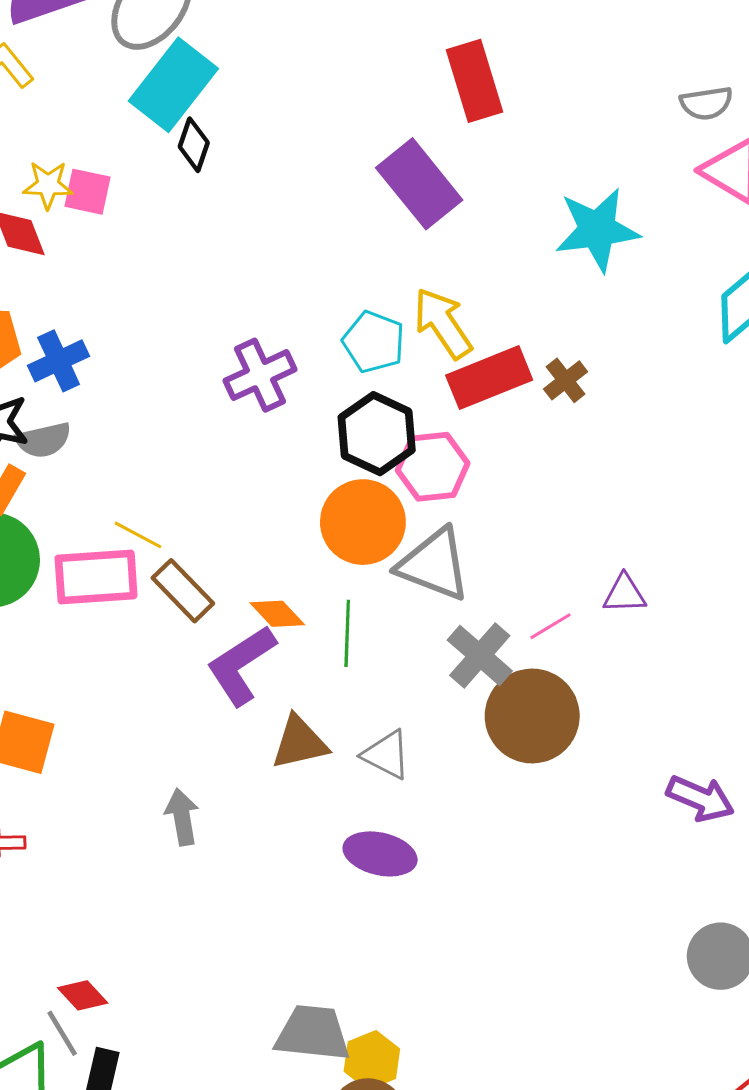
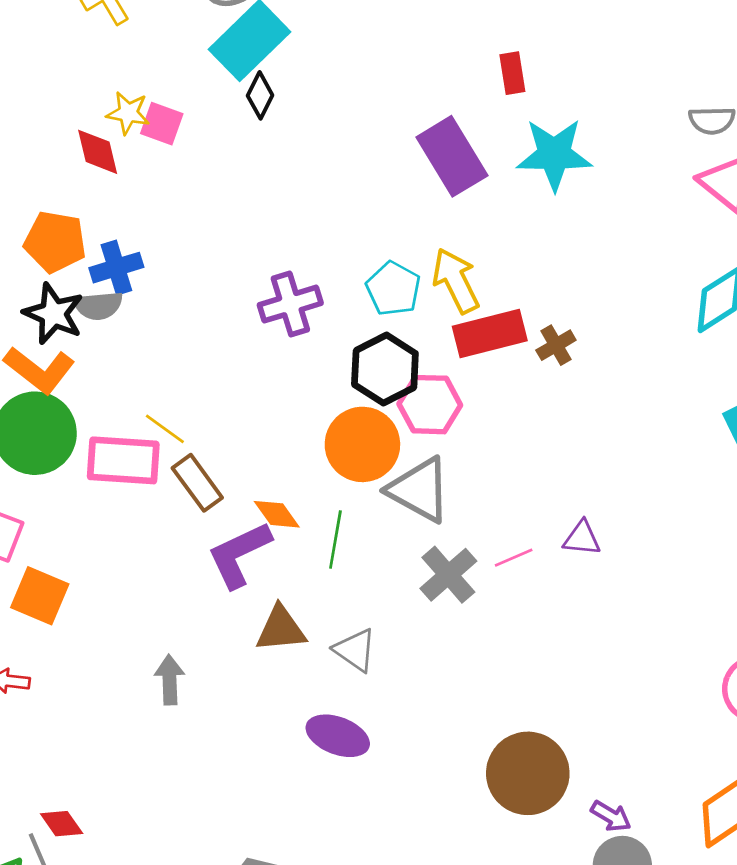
red rectangle: (475, 81) -> (512, 73), size x0.6
cyan star: (597, 230) -> (554, 154), moved
gray semicircle: (43, 440) -> (98, 306), moved
brown circle: (532, 716) -> (528, 773), moved
purple arrow: (700, 798) -> (611, 816), moved, size x0.7

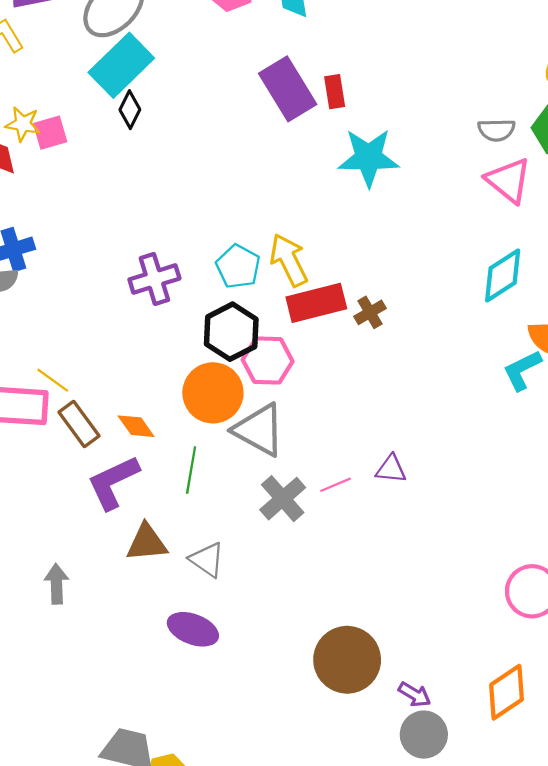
pink square: (162, 124) -> (50, 133), turned -36
purple rectangle: (452, 156) -> (288, 89), moved
orange diamond: (277, 514) -> (136, 426), moved

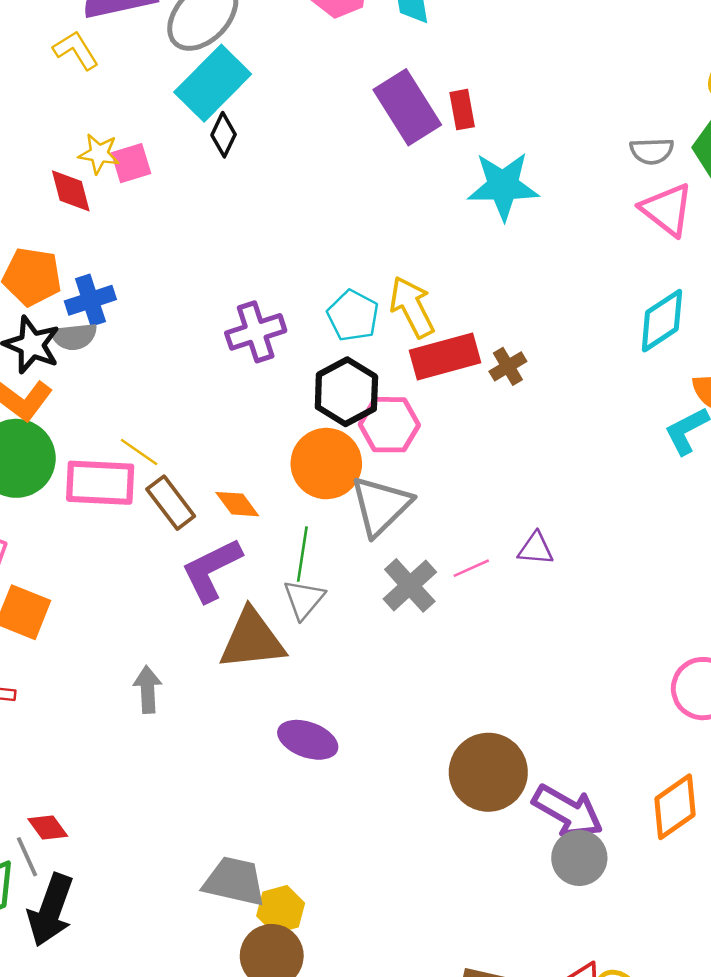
gray triangle: (259, 430) -> (381, 506), turned 48
brown triangle: (147, 543) -> (252, 640), size x1.4
gray triangle: (207, 560) -> (304, 599), moved, turned 36
purple arrow: (415, 694) -> (568, 811), size x1.8

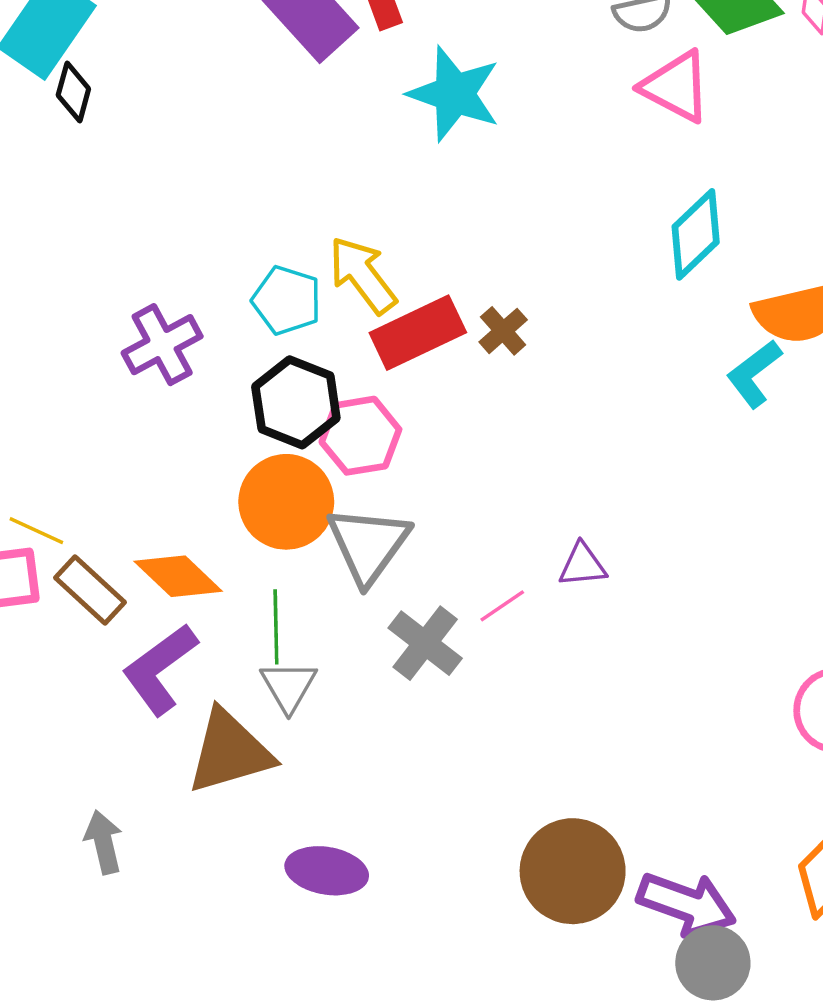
cyan star: (503, 186) -> (454, 94), turned 30
orange diamond: (237, 504) -> (178, 576), size x1.4

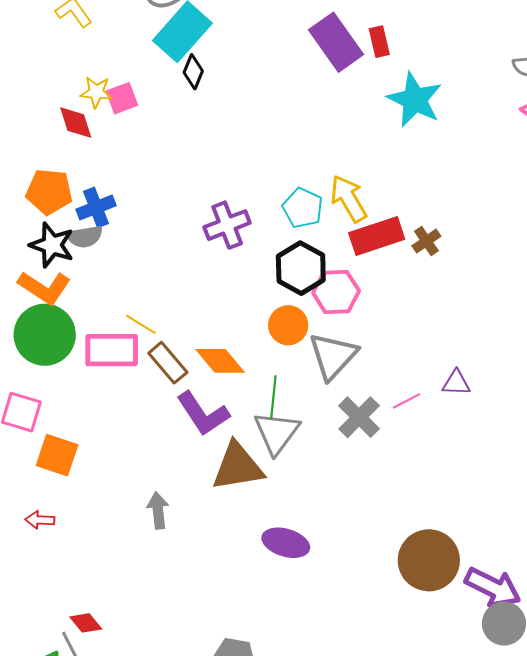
orange circle: (286, 502) -> (288, 325), size x0.7
purple L-shape: (160, 669) -> (203, 414), turned -94
gray triangle: (289, 686) -> (277, 433), size x1.4

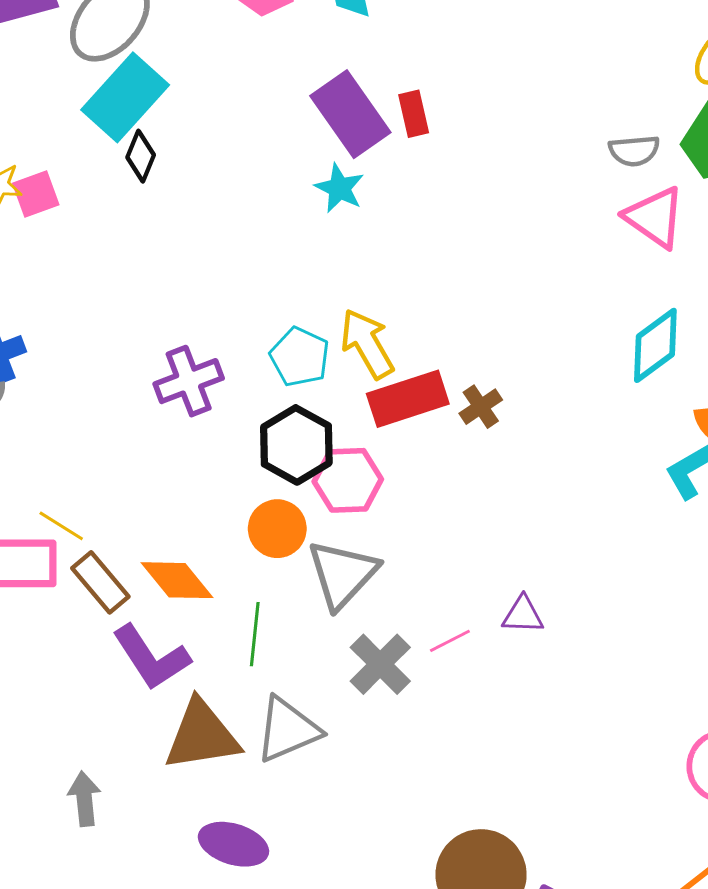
cyan star: (415, 100) -> (339, 188), moved, size x0.6
gray triangle: (277, 433) -> (288, 730), moved, turned 30
purple ellipse: (286, 543) -> (233, 844), moved

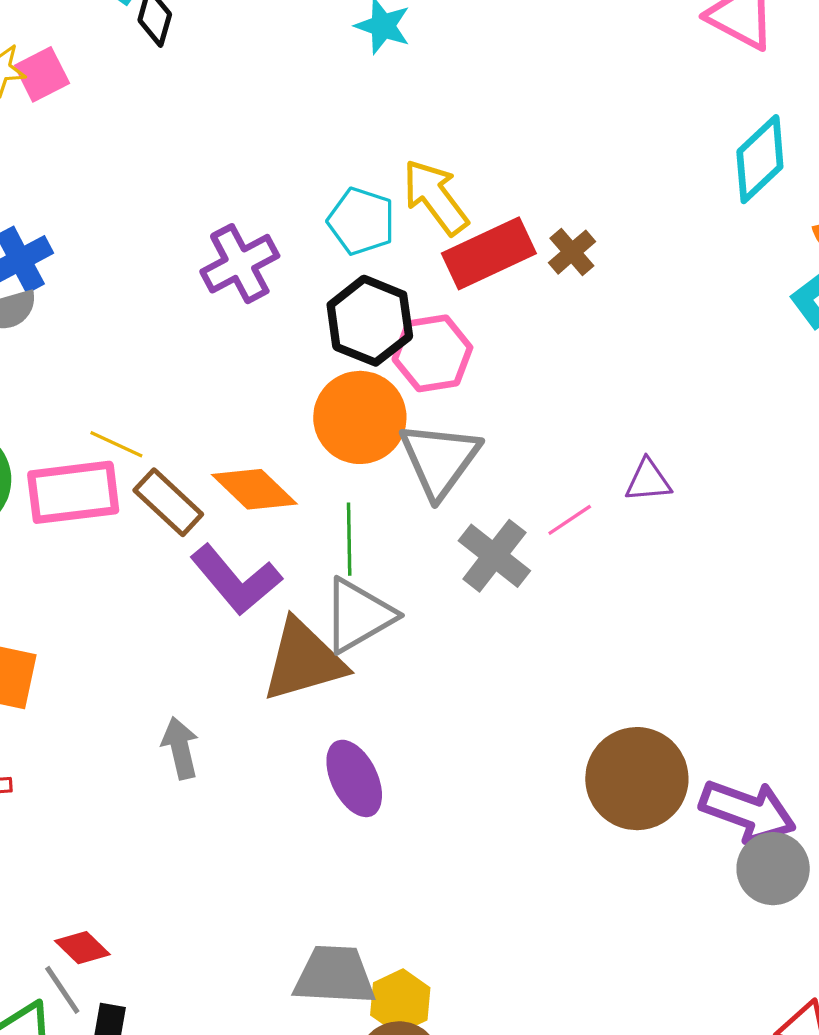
orange circle: (277, 529) -> (360, 417), size x1.4
gray triangle: (288, 730) -> (358, 615), moved
purple ellipse: (233, 844) -> (354, 778), turned 54

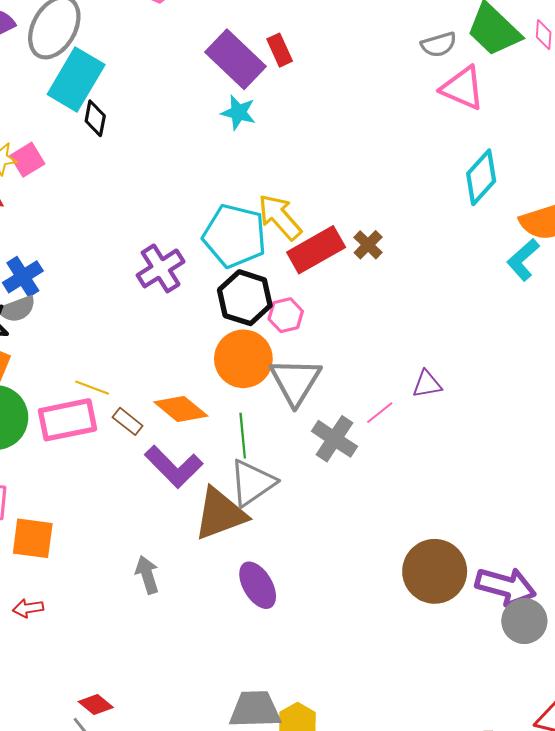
cyan pentagon: (361, 221) -> (235, 236), size x1.5
pink hexagon: (432, 353) -> (286, 315), size x0.7
brown rectangle: (168, 502) -> (128, 421), size x0.7

